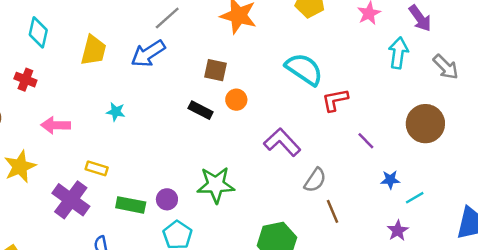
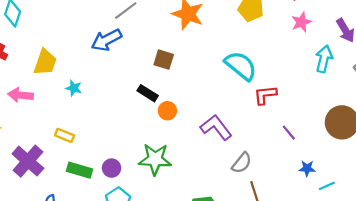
yellow trapezoid: (93, 50) -> (45, 62), moved
orange circle: (236, 100) -> (167, 111), moved
yellow rectangle: (97, 168) -> (65, 135), moved

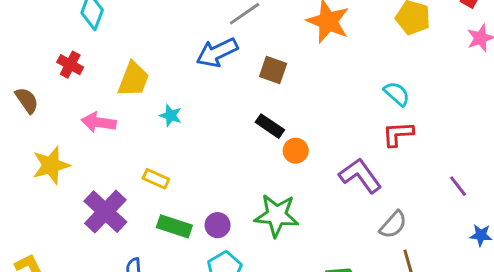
brown square: (164, 60) -> (273, 70), moved
cyan semicircle: (241, 66) -> (397, 94), size x0.6
red L-shape: (265, 95) -> (398, 134), moved

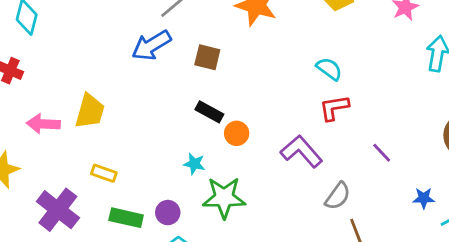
yellow trapezoid: (133, 79) -> (90, 111), moved
cyan star: (171, 116) -> (194, 164), moved
purple line: (458, 186) -> (382, 153), moved

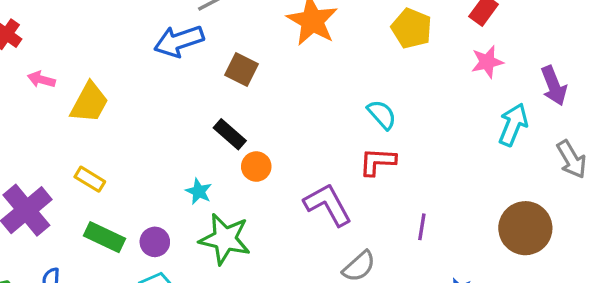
pink arrow: (43, 124) -> (41, 80), moved, size x0.7
purple line: (382, 153) -> (422, 227), turned 40

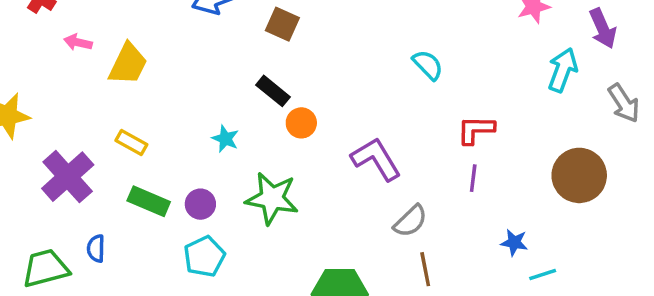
red L-shape: (378, 162) -> (476, 130), moved
cyan star: (199, 191) -> (225, 139), moved

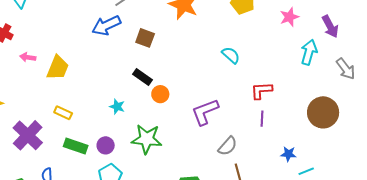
purple L-shape: (376, 159) -> (205, 112), turned -76

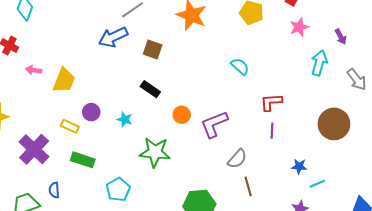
purple arrow: (330, 27) -> (341, 37), size x0.7
orange circle: (160, 94) -> (182, 115), moved
purple circle: (106, 145) -> (91, 112), moved

